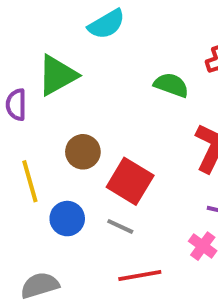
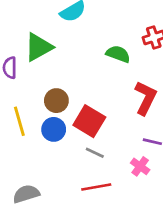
blue circle: (67, 219) -> (54, 129), moved
gray line: (120, 226) -> (95, 153), moved

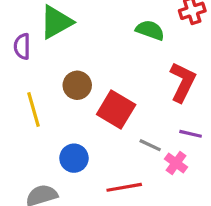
blue circle: (54, 129) -> (74, 158), moved
gray line: (95, 153) -> (150, 145), moved

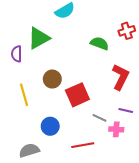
red square: (116, 110) -> (77, 95), turned 35
pink cross: (176, 163) -> (116, 129), turned -32

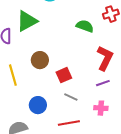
red square: (77, 95) -> (64, 75), size x0.7
purple line: (126, 111) -> (103, 83), moved, turned -32
gray line: (99, 118) -> (71, 97), moved

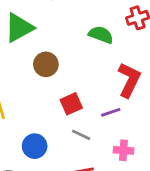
brown circle: (40, 60) -> (46, 64), moved
purple line: (103, 83) -> (111, 112), moved

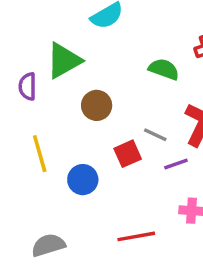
gray line: (81, 135) -> (155, 135), moved
blue circle: (35, 146) -> (83, 180), moved

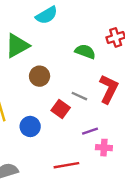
red square: (128, 154) -> (61, 109), turned -30
purple line: (176, 164) -> (90, 131), moved

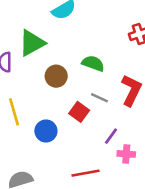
green semicircle: (85, 52) -> (93, 63), moved
purple line: (90, 131) -> (111, 136), turned -35

